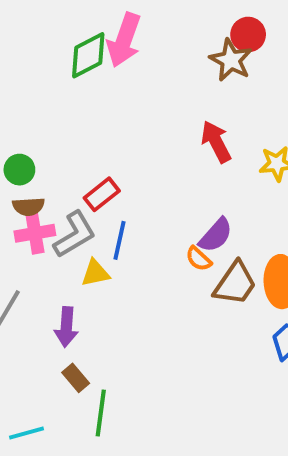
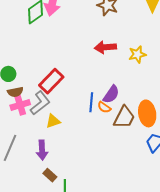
red arrow: (216, 142) -> (105, 47), turned -60
red rectangle: (102, 194) -> (51, 81), size x1.4
blue line: (120, 240) -> (91, 102), moved

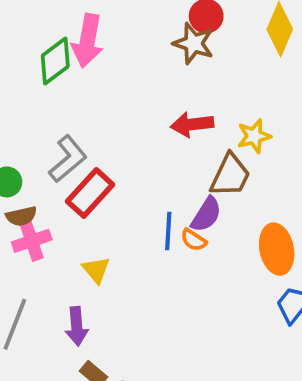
gray L-shape: (40, 103) -> (68, 159), moved
brown trapezoid: (124, 117) -> (230, 175), moved
yellow triangle: (53, 121) -> (96, 270), turned -49

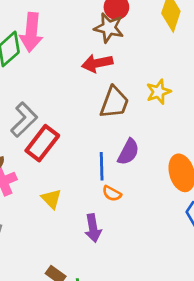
red arrow: (192, 124) -> (97, 63), moved
brown trapezoid: (230, 175) -> (114, 102), moved
orange semicircle: (194, 240) -> (112, 193), moved
purple arrow: (77, 326) -> (93, 228), moved

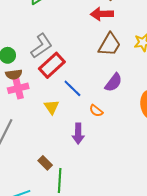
blue line: (102, 166) -> (72, 88), moved, turned -54

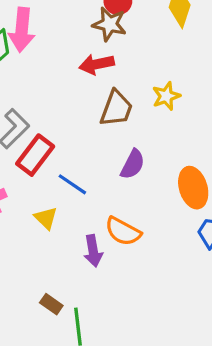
orange semicircle: (96, 111) -> (123, 231), moved, size x1.6

